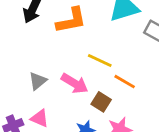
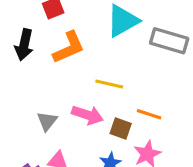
orange line: (125, 82) -> (149, 114), moved

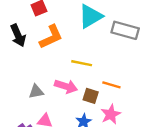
black arrow: (24, 45) -> (18, 35), turned -35
gray triangle: (47, 121) -> (36, 92), turned 42

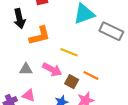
orange L-shape: (51, 37) -> (40, 36), moved

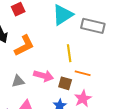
yellow line: (69, 52) -> (69, 53), moved, turned 72

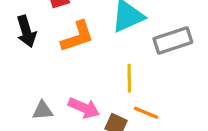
gray rectangle: (93, 26) -> (173, 40), turned -40
orange L-shape: (24, 46) -> (77, 36), moved

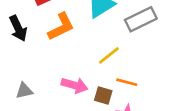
yellow line: (129, 78) -> (109, 55), turned 60
gray triangle: (43, 110) -> (24, 91), moved

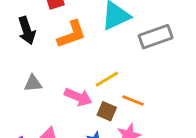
yellow line: (109, 55) -> (107, 79), moved
gray triangle: (24, 91) -> (33, 83), moved

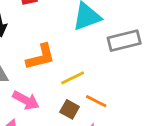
orange L-shape: (72, 34) -> (41, 57), moved
pink arrow: (78, 97) -> (26, 100), moved

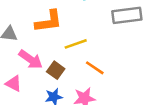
brown square: (70, 109) -> (56, 70), moved

